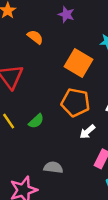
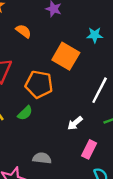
orange pentagon: (75, 102) -> (39, 84), moved

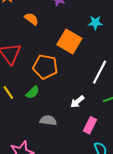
gray semicircle: (42, 158) -> (48, 120), moved

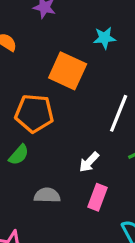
pink rectangle: (90, 125) -> (98, 197), moved

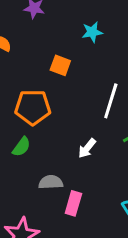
orange square: (68, 71) -> (60, 65), size x0.6
pink rectangle: (98, 197) -> (73, 203), moved

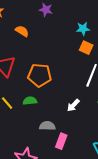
orange square: (60, 65) -> (86, 48), moved
green semicircle: (21, 147) -> (30, 101), turned -136

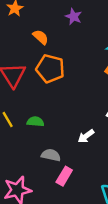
orange pentagon: (40, 75) -> (50, 69), moved

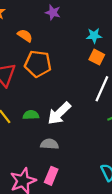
white arrow: (86, 136) -> (59, 113), moved, size x1.6
pink rectangle: (64, 176) -> (51, 176), moved

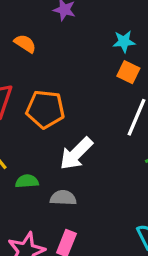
orange pentagon: (38, 64) -> (45, 109), moved
green semicircle: (31, 115) -> (27, 181), moved

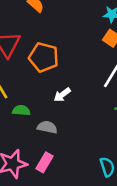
white arrow: (76, 154) -> (62, 95), size x0.6

